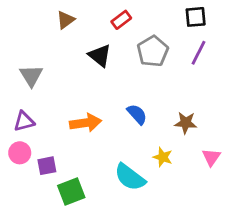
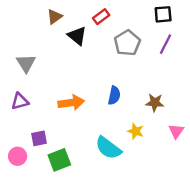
black triangle: (100, 56) -> (77, 36), moved
blue semicircle: (137, 114) -> (114, 95), turned 54
pink circle: (20, 153) -> (18, 156), moved

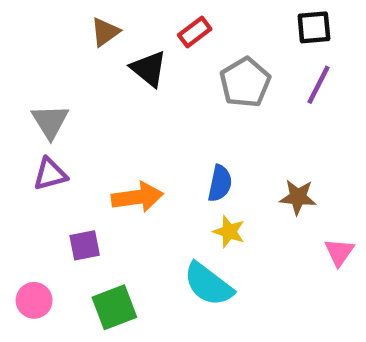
purple triangle: (20, 101) -> (50, 174), moved
yellow star: (136, 131) -> (229, 232), moved
purple square: (39, 138) -> (85, 245), moved

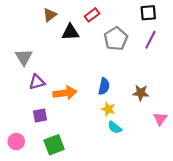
black triangle: (149, 69) -> (70, 32), turned -42
purple triangle: (50, 174) -> (37, 82), moved
cyan semicircle: (208, 284) -> (115, 127), moved, size x0.6

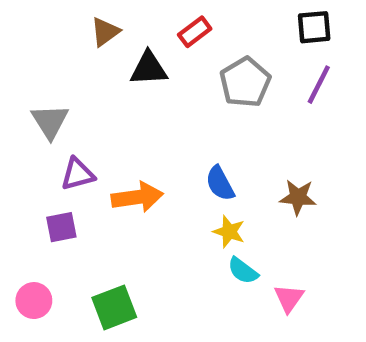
blue semicircle: (104, 86) -> (220, 183), turned 140
purple square: (40, 116) -> (61, 227), moved
pink triangle: (160, 119) -> (289, 298), moved

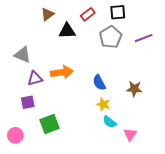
black square: (314, 27) -> (118, 12), moved
purple line: (319, 85) -> (144, 38), turned 42
gray triangle: (50, 121) -> (23, 55), turned -36
orange arrow: (137, 197) -> (62, 72), moved
green square: (114, 307) -> (49, 124), moved

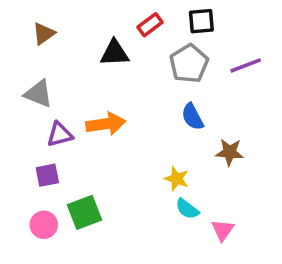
brown triangle: (47, 14) -> (44, 34), moved
blue semicircle: (99, 83) -> (193, 117), moved
pink circle: (15, 135) -> (44, 225), moved

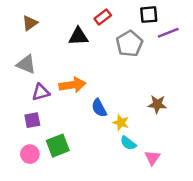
black square: (201, 21) -> (149, 15), moved
purple line: (246, 65) -> (168, 33), moved
blue semicircle: (193, 117) -> (99, 108), moved

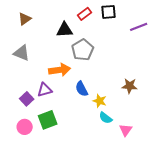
black square: (149, 15) -> (109, 12), moved
gray pentagon: (129, 44) -> (83, 50), moved
purple triangle: (41, 92) -> (45, 90), moved
purple square: (32, 120) -> (27, 99), turned -32

